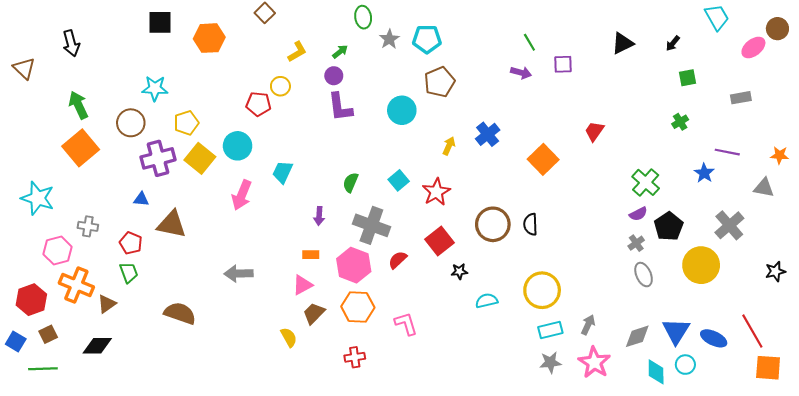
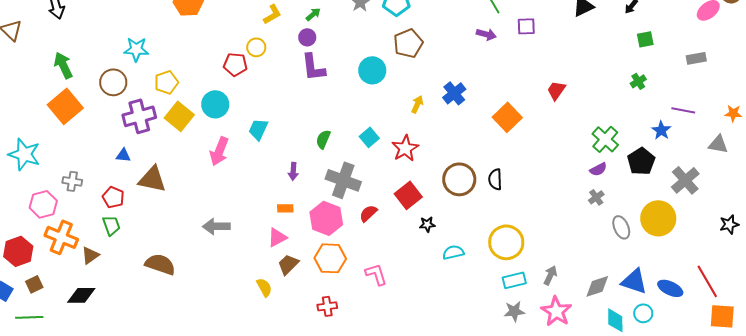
black pentagon: (669, 226) -> (641, 161), moved
gray ellipse: (644, 275) -> (621, 227), moved
blue triangle: (676, 331) -> (634, 281), turned -44

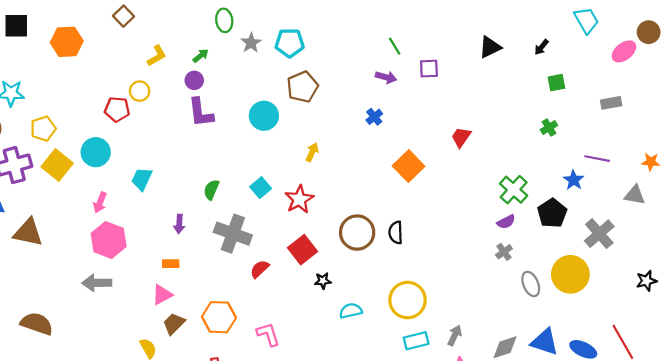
blue cross: (454, 93) -> (374, 117), moved, size x0.7
pink arrow: (219, 151) -> (100, 203), size x0.7
pink hexagon: (326, 218) -> (109, 240), moved

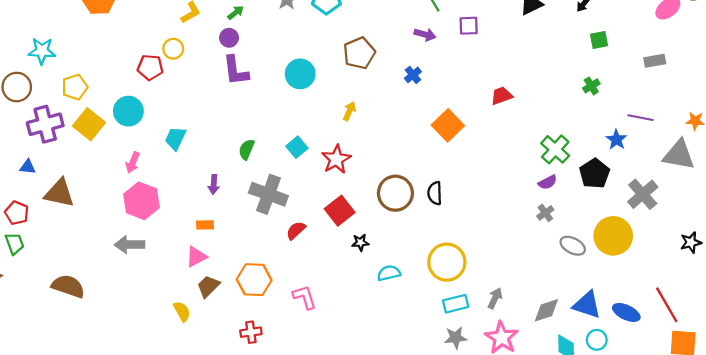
brown pentagon: (302, 87) -> (359, 53), moved
red trapezoid: (461, 137) -> (502, 96), turned 35
gray triangle: (635, 195) -> (679, 155), size x1.5
gray ellipse: (531, 284) -> (573, 246), turned -40

